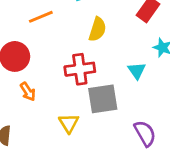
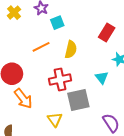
orange line: (41, 17) -> (41, 47), moved
orange arrow: (28, 92) -> (23, 99), size x1.5

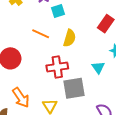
orange line: (41, 47) -> (41, 34), turned 48
orange arrow: (23, 99) -> (21, 98), moved

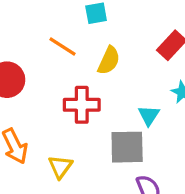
gray square: (74, 88) -> (127, 147), moved

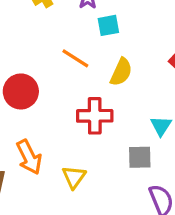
gray square: (127, 147) -> (140, 157), size x0.7

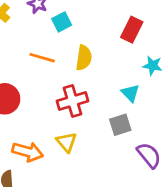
orange arrow: (29, 157) -> (28, 152), turned -32
yellow triangle: (74, 177) -> (67, 142), moved

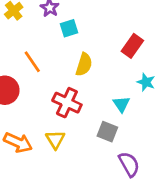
orange line: (42, 58) -> (32, 62), moved, turned 30
red cross: (72, 101) -> (67, 103), turned 32
gray square: (120, 125) -> (107, 132), turned 30

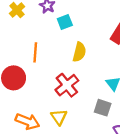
orange line: (32, 62) -> (35, 52), turned 42
red cross: (67, 103) -> (67, 85), turned 30

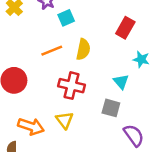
orange line: (35, 52) -> (52, 51), moved, turned 66
red cross: (67, 85) -> (72, 86), turned -35

